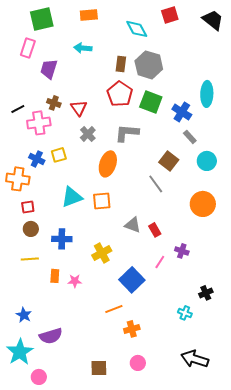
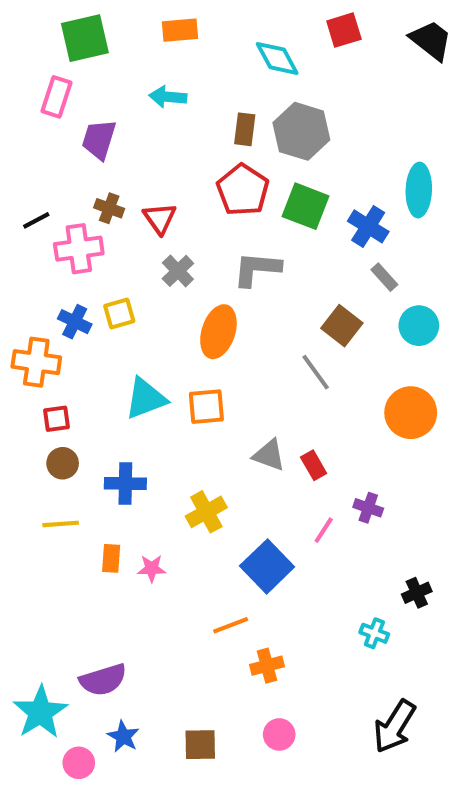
blue star: (24, 315) -> (123, 736), moved
black arrow: (195, 359) -> (395, 726), turned -76

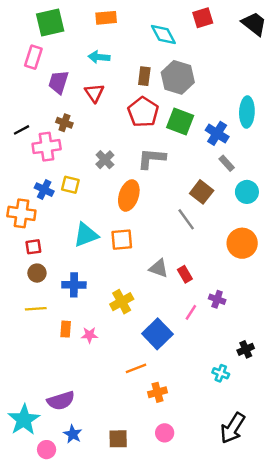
red triangle: (160, 218) -> (94, 93), moved
yellow square: (119, 313) -> (70, 185), turned 30

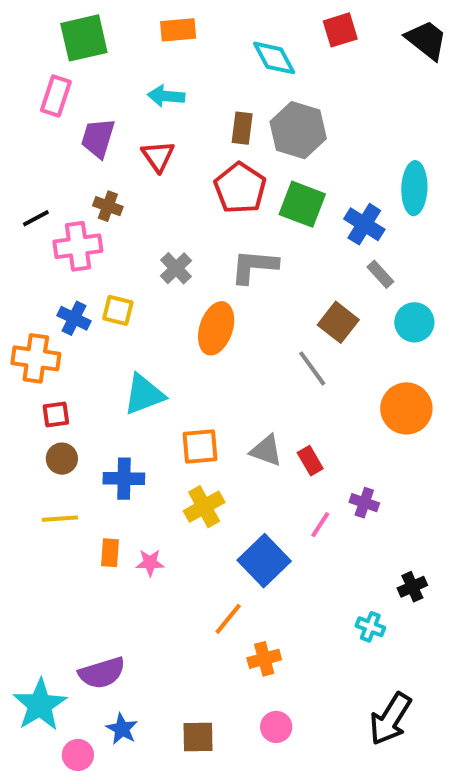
orange square: (122, 240) -> (200, 447), moved
orange line: (136, 368) -> (228, 619), turned -30

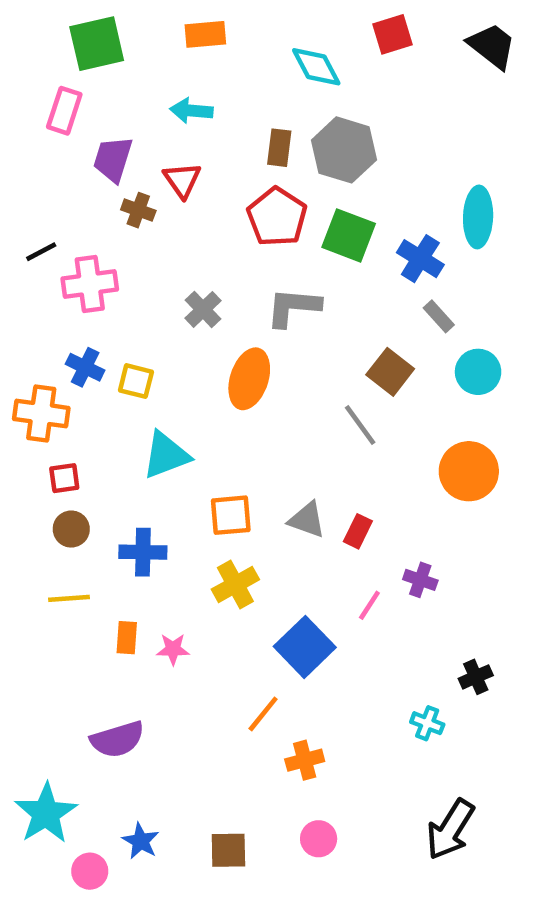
brown cross: (108, 206) -> (138, 210), moved
yellow square: (118, 310) -> (136, 381), moved
red rectangle: (310, 461) -> (358, 531), turned 56
purple semicircle: (102, 673) -> (117, 739), moved

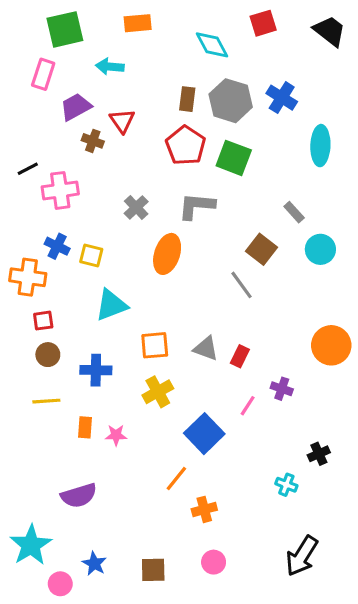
cyan arrow: (191, 111) -> (110, 67), moved
purple trapezoid: (113, 159) -> (76, 107), turned 44
blue cross: (420, 259) -> (282, 98), moved
orange circle: (469, 471) -> (331, 345), moved

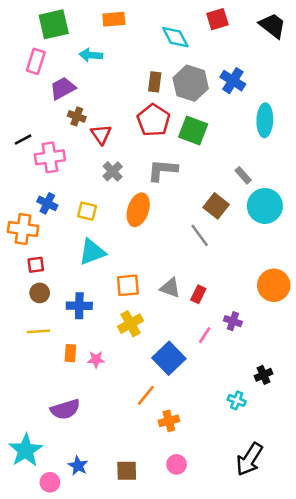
red triangle: (122, 121) -> (101, 134), moved
cyan circle: (320, 249) -> (265, 206), size x1.4
yellow square: (91, 255) -> (87, 211), moved

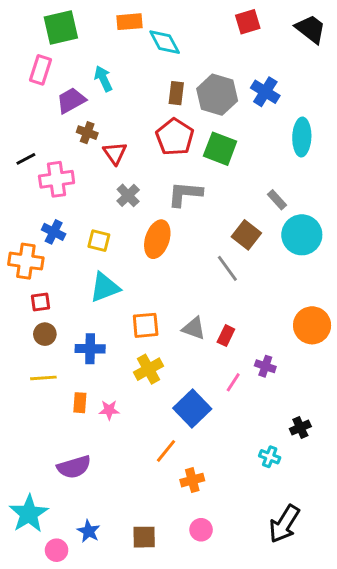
cyan diamond: (175, 37) -> (165, 42), moved
cyan arrow: (91, 55) -> (103, 79), moved, turned 60

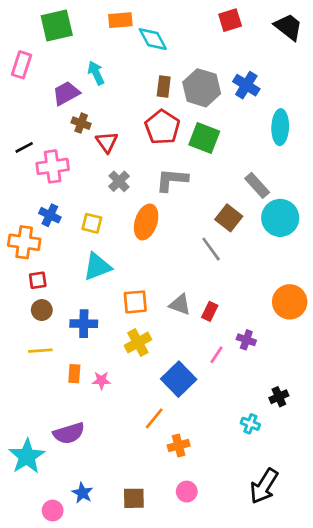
pink rectangle: (40, 70) -> (21, 65), moved
gray rectangle: (277, 200) -> (257, 185), size x1.4
cyan star: (29, 514) -> (27, 456), moved

